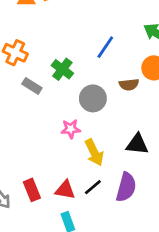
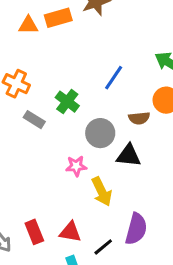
black triangle: (137, 144) -> (129, 156), moved
black line: (93, 187) -> (103, 247), moved

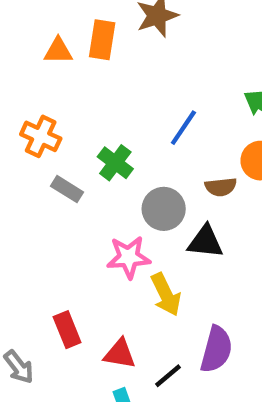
orange rectangle: (58, 18) -> (102, 40), turned -65
pink star: (76, 166) -> (129, 257), size x1.4
red rectangle: (34, 232) -> (67, 330), moved

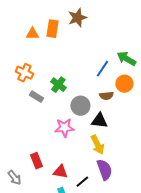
blue line: (183, 128) -> (102, 69), moved
yellow arrow: (166, 295) -> (97, 145), moved
purple semicircle: (216, 349) -> (104, 170), turned -35

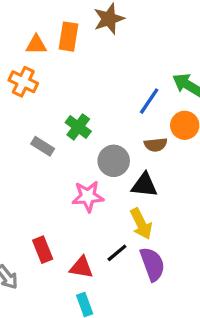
orange cross: (24, 73) -> (23, 82), moved
black line: (82, 182) -> (117, 253), moved

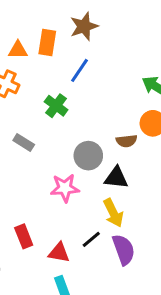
blue line: (149, 101) -> (80, 70), moved
green cross: (78, 127) -> (56, 106), moved

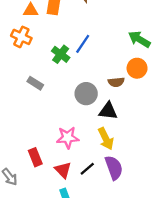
blue line: (80, 70) -> (83, 44), moved
pink star: (65, 188) -> (68, 138), moved
black line: (91, 239) -> (87, 169), moved
red triangle: (59, 253) -> (63, 170), turned 36

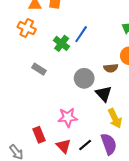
black triangle: (108, 111) -> (104, 94), turned 42
yellow arrow: (106, 139) -> (115, 118), moved

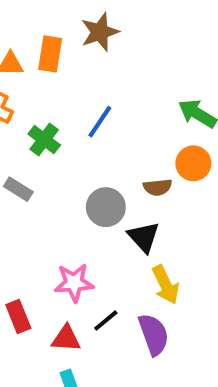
green cross: (62, 43) -> (44, 139), moved
black line: (85, 145) -> (106, 321), moved
red triangle: (64, 146) -> (66, 338), turned -42

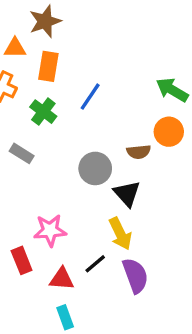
brown star: (100, 32) -> (45, 21), moved
orange rectangle: (50, 54) -> (48, 66), moved
pink star: (74, 283) -> (50, 230), moved
yellow arrow: (166, 285) -> (120, 234), moved

